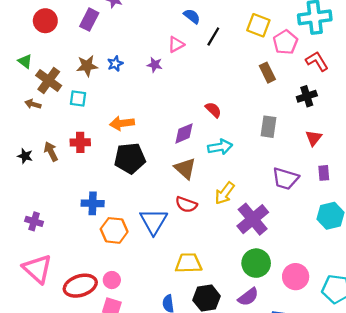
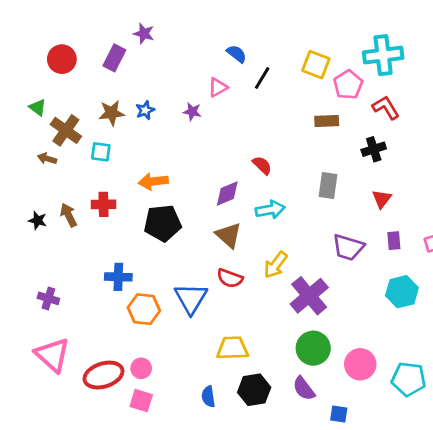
brown rectangle: (267, 73) -> (327, 121), turned -66
purple semicircle: (248, 297) -> (304, 388), turned 90

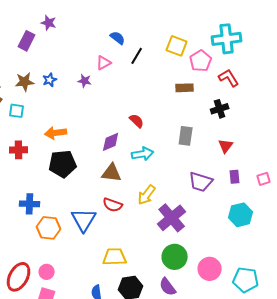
brown triangle: (229, 235) -> (112, 173), turned -35
red ellipse: (104, 375) -> (19, 277), turned -44

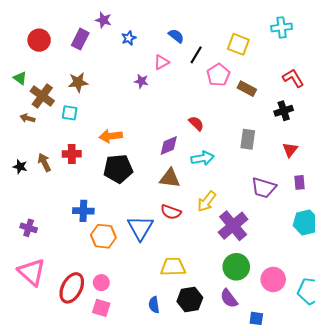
cyan cross: (227, 39) -> (282, 27), moved, size x0.7
pink pentagon: (201, 61) -> (218, 75), moved
blue star: (50, 80) -> (129, 38), moved
brown rectangle: (185, 88) -> (247, 89), turned 30

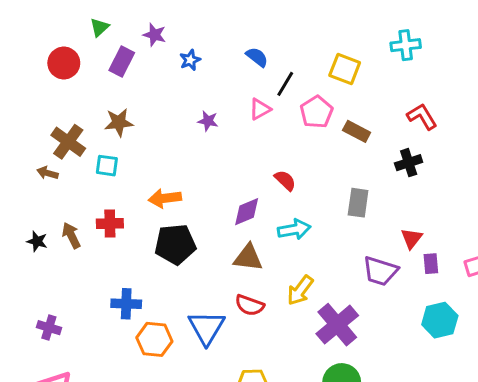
pink triangle: (161, 62) -> (260, 109), moved
green triangle: (20, 78) -> (99, 27), moved, turned 40
red triangle: (290, 150) -> (412, 238), moved

